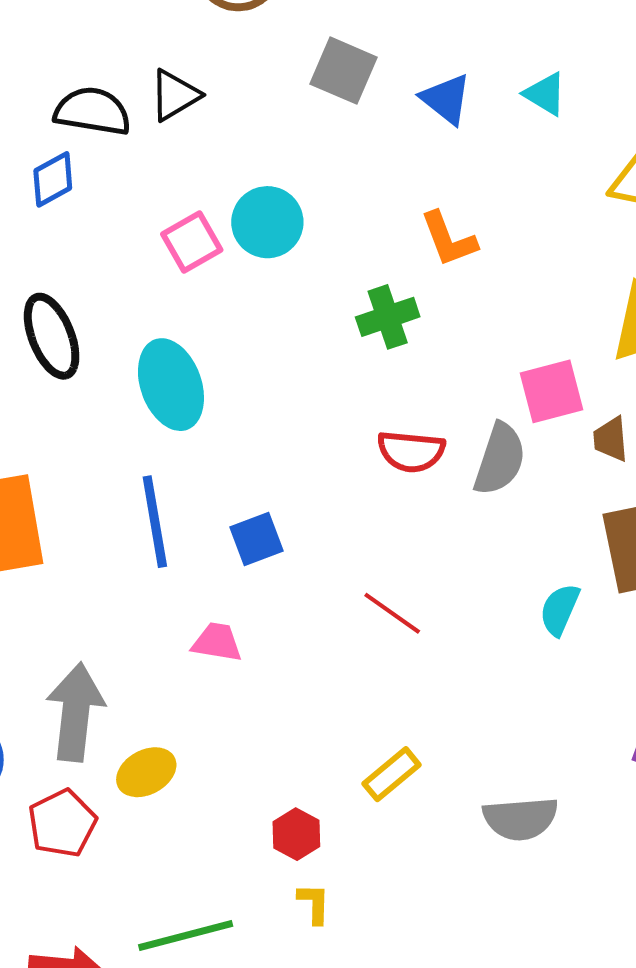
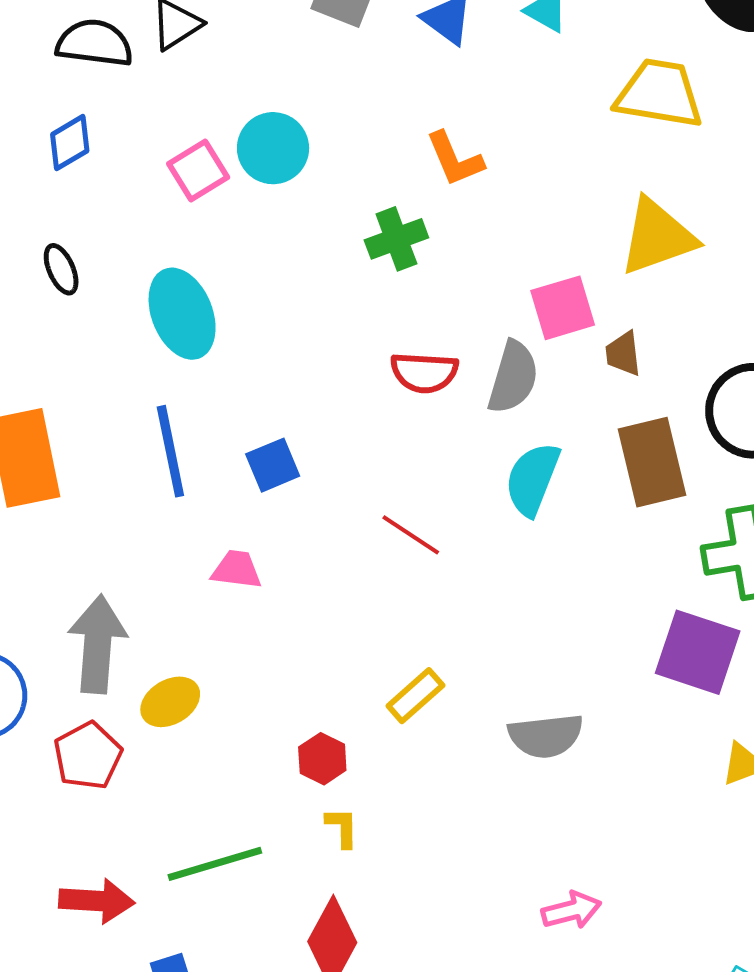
blue diamond: (53, 179) -> (70, 143), moved
black ellipse: (52, 336) -> (61, 269), size x0.6
cyan semicircle: (560, 610) -> (532, 479), moved, size x1.4

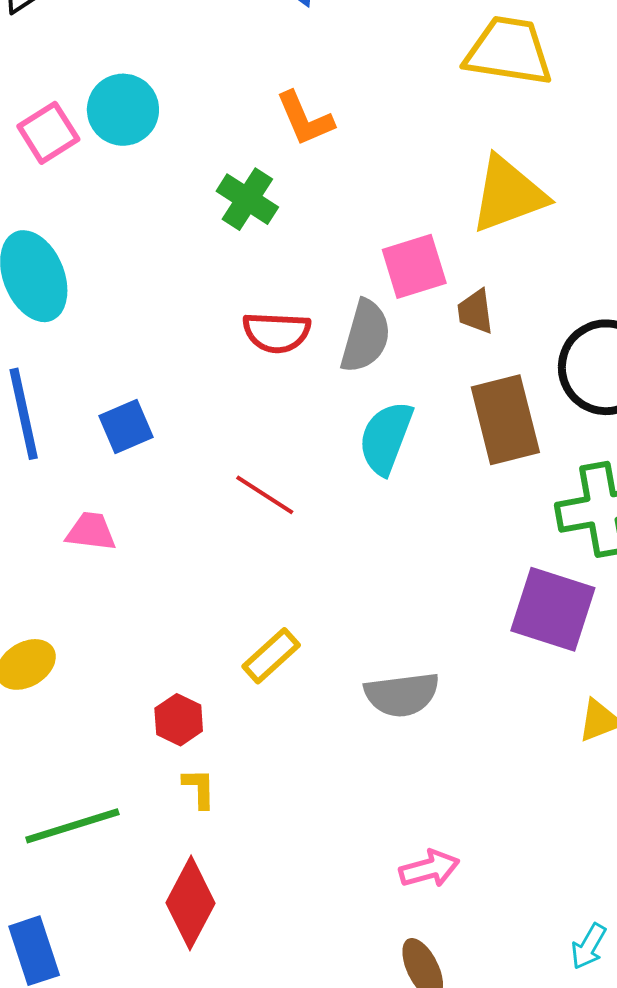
green cross: (396, 239) -> (247, 199), turned -36

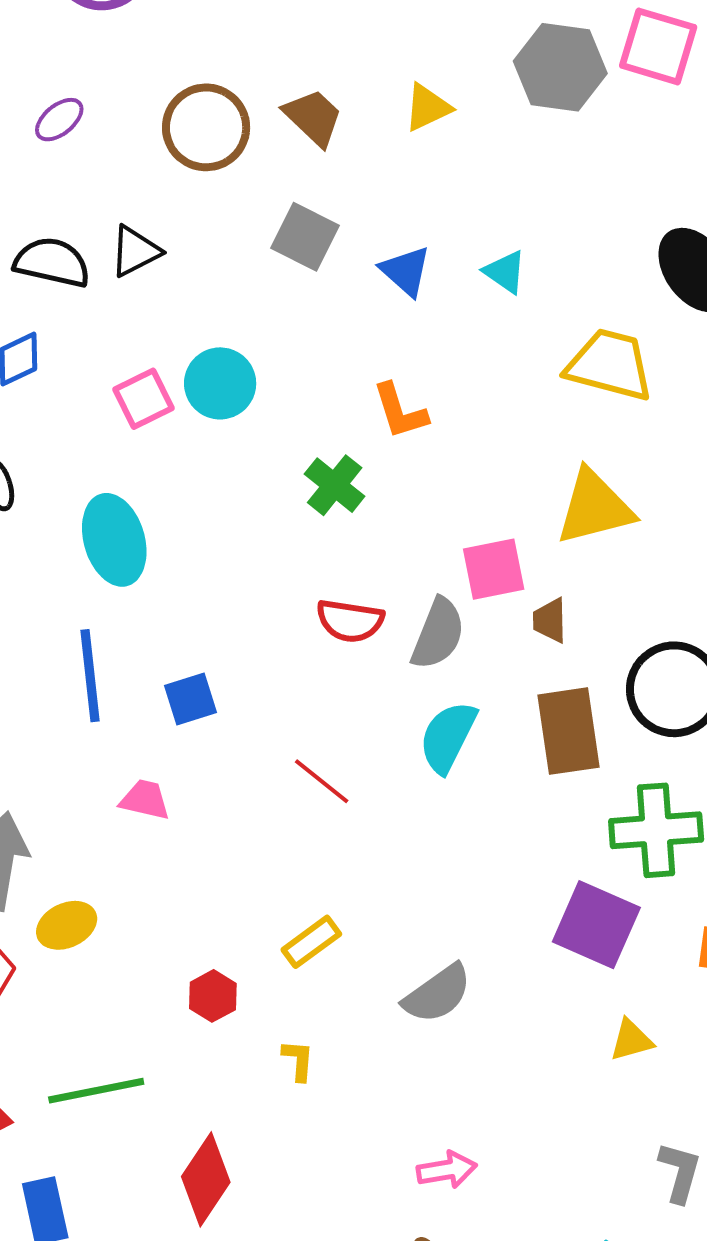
gray semicircle: (402, 694) -> (437, 994), turned -34
yellow L-shape: (199, 788) -> (298, 1060), moved

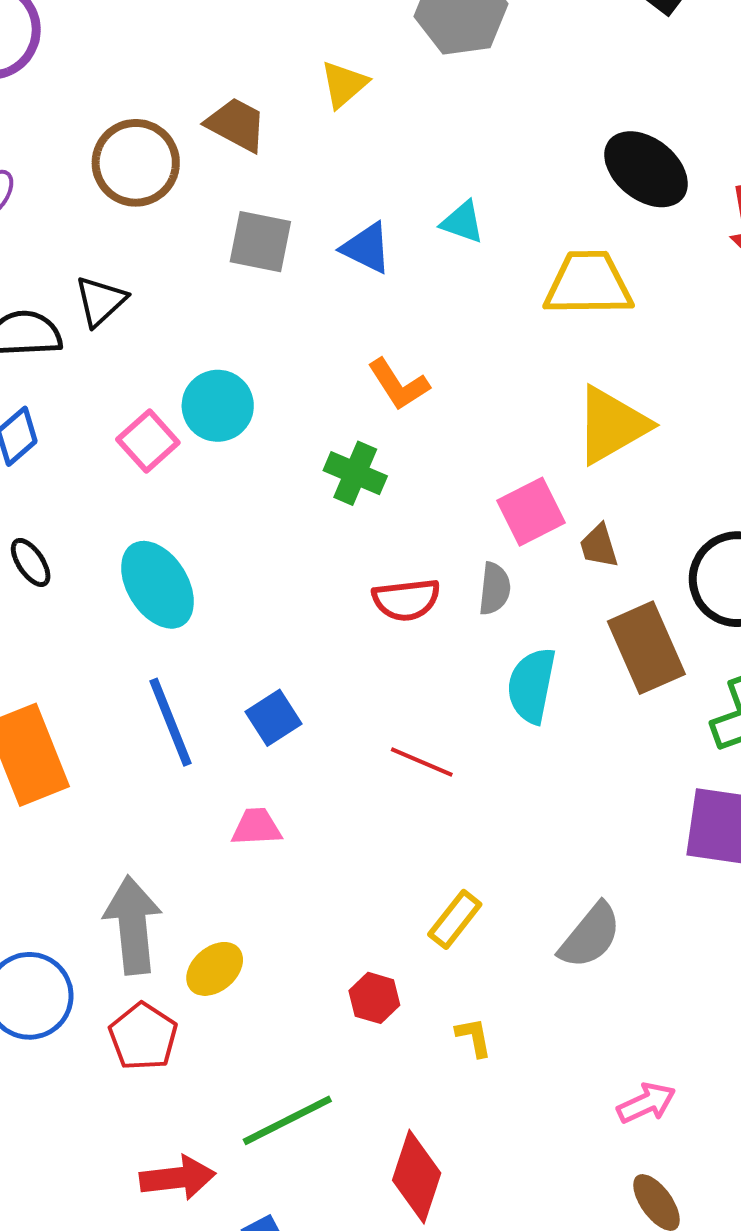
gray semicircle: (438, 634) -> (495, 589), size x0.7

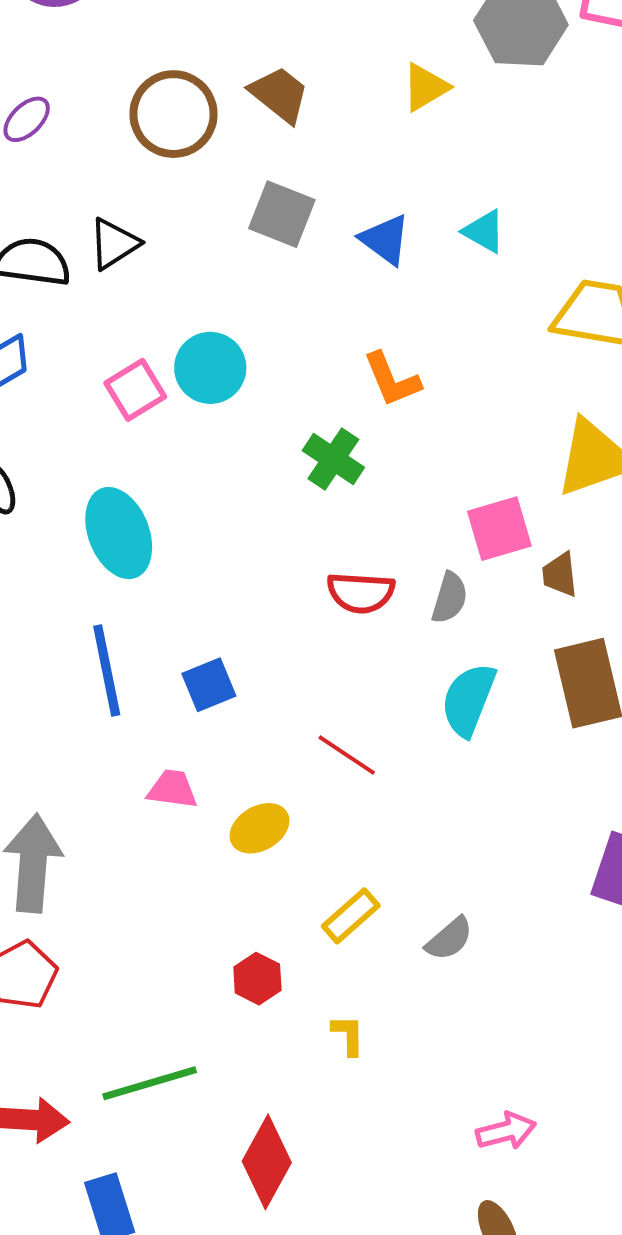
yellow triangle: (344, 84) -> (425, 87), moved
gray semicircle: (590, 936) -> (449, 939), moved, size x0.7
yellow ellipse: (215, 969) -> (259, 828), moved

